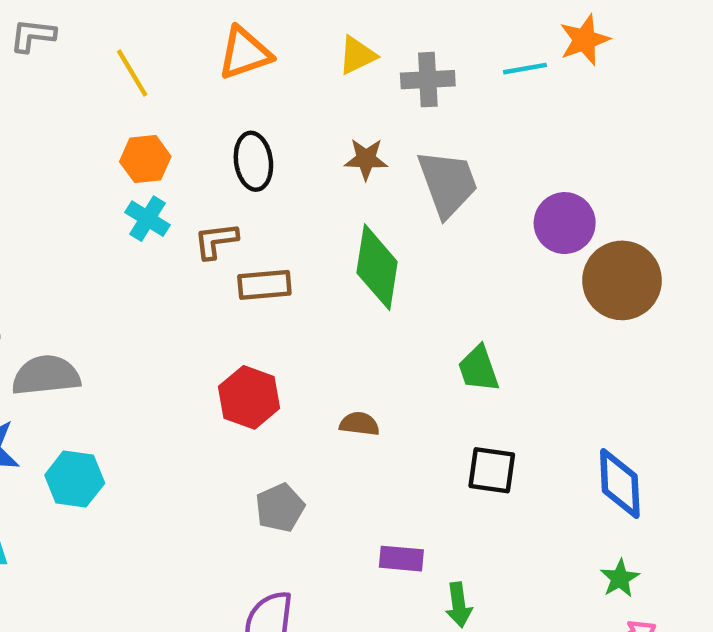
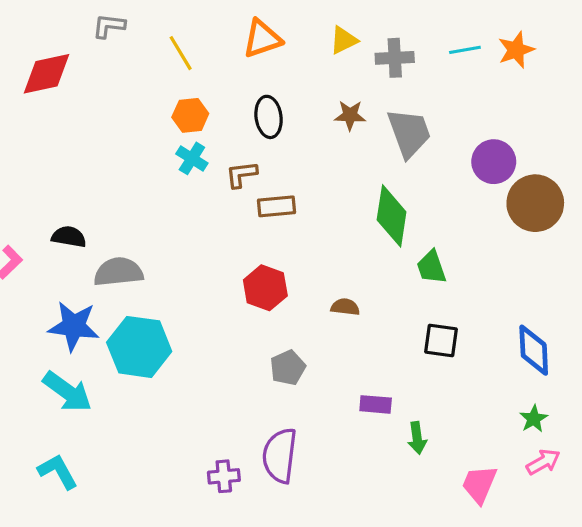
orange star: (584, 40) -> (516, 50), moved
green diamond: (377, 267) -> (392, 216), moved
cyan hexagon: (75, 479) -> (139, 347), size x1.5

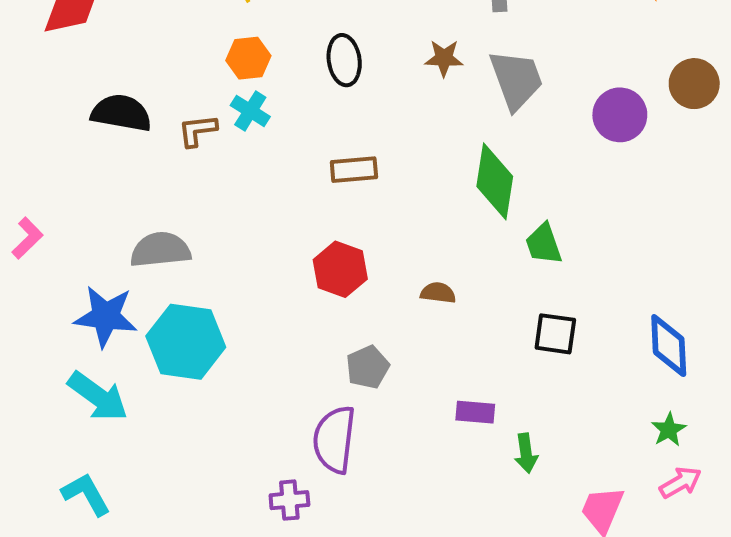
brown L-shape: (241, 174) -> (198, 131), moved
brown circle: (535, 203) -> (694, 84), moved, size x0.7
black semicircle: (69, 237) -> (121, 113), moved, size x1.4
purple semicircle: (280, 456) -> (334, 439), moved

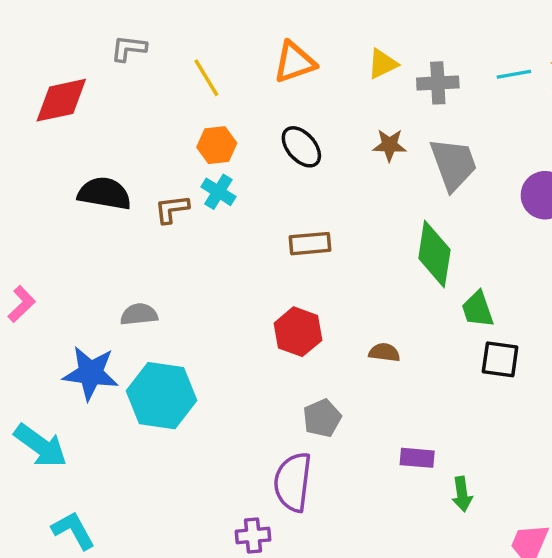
black ellipse: (344, 60) -> (301, 147), turned -33
gray semicircle: (160, 250) -> (139, 314), size x0.7
black square: (555, 334) -> (500, 359), moved
cyan arrow: (98, 396) -> (41, 446), moved

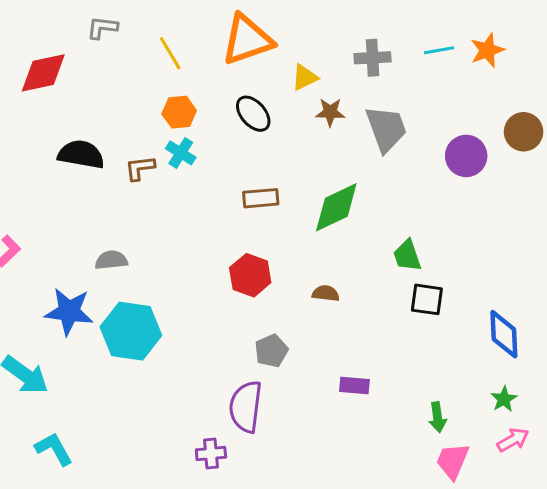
orange triangle: (294, 62) -> (247, 40), size x1.4
yellow triangle: (383, 64) -> (305, 77), moved
green diamond: (434, 254) -> (336, 207), moved, turned 56
green arrow: (462, 494) -> (437, 417), moved

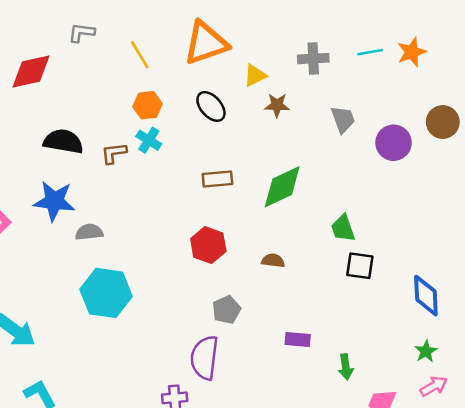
gray trapezoid: (386, 129) -> (343, 119), moved, size x0.7
blue star: (69, 311) -> (54, 201), moved
green arrow: (437, 417) -> (346, 367), moved

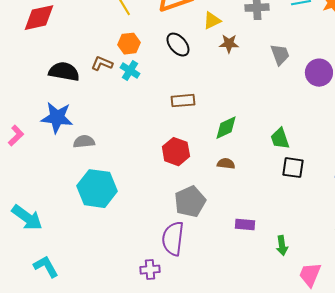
brown L-shape: (114, 153) -> (102, 64), moved, turned 30
green diamond: (282, 187) -> (226, 128), moved, size x0.7
gray pentagon: (226, 310) -> (190, 202), size x1.4

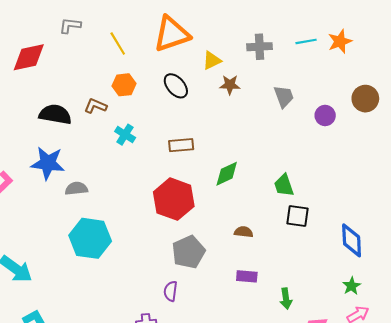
cyan cross: (130, 71) -> (125, 135), moved
purple circle: (319, 73) -> (325, 115), size x0.7
red hexagon: (176, 152) -> (174, 199), size x1.4
brown semicircle: (226, 164) -> (244, 232), moved
purple semicircle: (173, 239) -> (171, 291), size x0.6

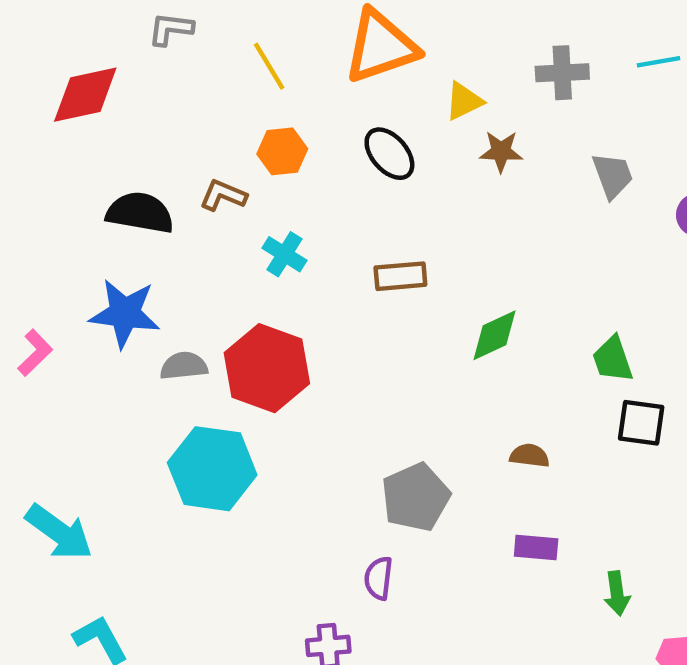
red hexagon: (174, 199) -> (267, 368), moved

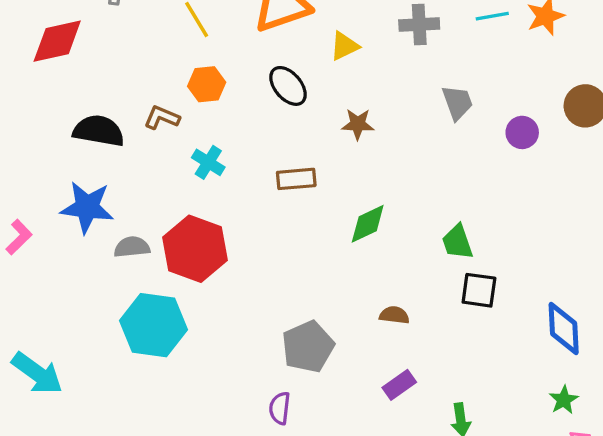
brown star: (501, 151) -> (358, 124), moved
purple rectangle: (536, 547) -> (399, 385), turned -40

